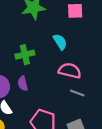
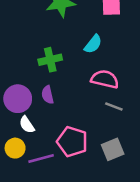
cyan semicircle: (60, 42) -> (93, 44), turned 70

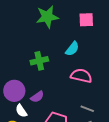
purple semicircle: (48, 95) -> (37, 97), moved, turned -112
gray line: (114, 106) -> (87, 109), moved

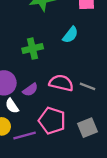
pink semicircle: (81, 76) -> (61, 83), moved
gray line: (87, 109) -> (88, 86), moved

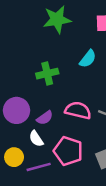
white semicircle: (12, 106) -> (36, 139), moved

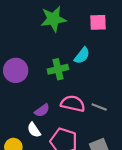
green cross: (47, 74) -> (58, 69), moved
purple circle: (16, 110) -> (16, 70), moved

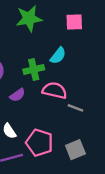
pink semicircle: (73, 104) -> (55, 90), moved
purple semicircle: (42, 110) -> (17, 95), moved

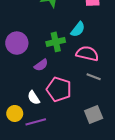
pink semicircle: (55, 90) -> (87, 54), moved
pink pentagon: (39, 143) -> (59, 89), moved

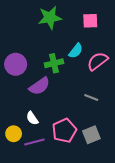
pink semicircle: (87, 54) -> (98, 61), moved, turned -50
purple semicircle: (41, 65) -> (39, 86), size x1.5
pink pentagon: (59, 89) -> (64, 131), moved, turned 30

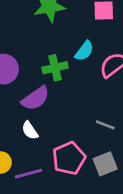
gray line: (91, 97) -> (105, 125), moved
white semicircle: (32, 118) -> (30, 130), moved

